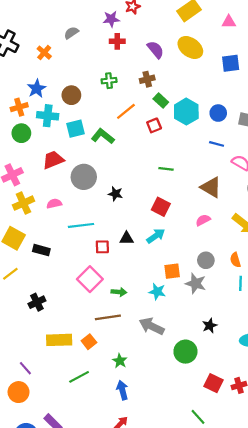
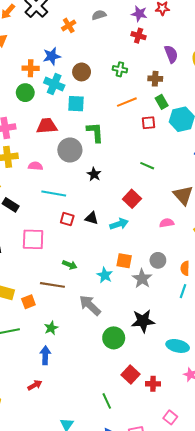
green L-shape: (103, 136) -> (95, 132), moved, turned 30
pink square: (90, 279) -> (33, 239), moved, turned 30
black star: (210, 326) -> (143, 321), size x1.6

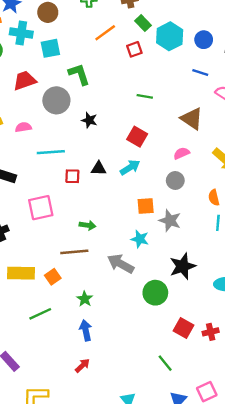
gray circle: (158, 260) -> (175, 180), moved
cyan star: (105, 275) -> (140, 239), moved

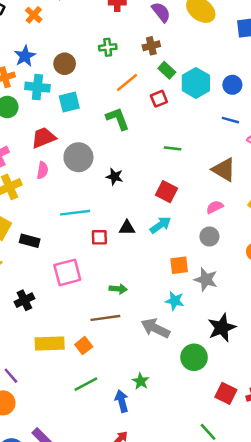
green L-shape: (79, 74) -> (118, 119), moved
pink semicircle: (23, 127) -> (42, 170), moved, turned 112
green star: (85, 299) -> (141, 381), moved
green line: (40, 314) -> (86, 384), moved

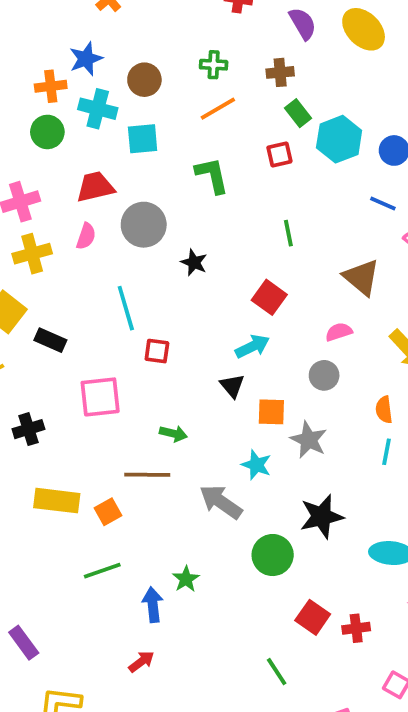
orange line: (127, 83) -> (218, 109), moved
green line: (172, 148) -> (288, 233), turned 63
cyan line: (75, 213) -> (126, 308), turned 72
black triangle: (127, 228) -> (232, 386), moved, turned 42

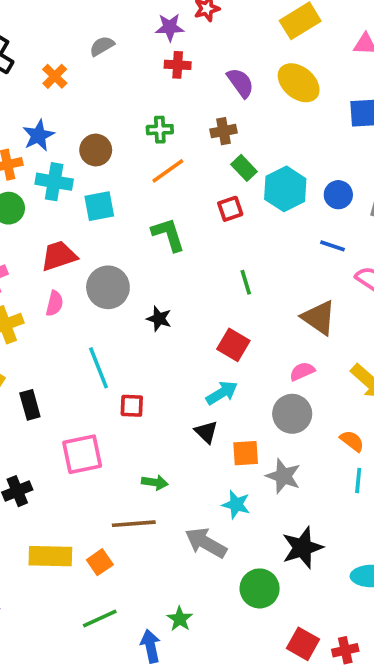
black rectangle: (50, 340) -> (30, 405), turned 56
gray circle: (324, 375) -> (292, 414), size x1.4
orange semicircle: (384, 410) -> (352, 441), turned 140

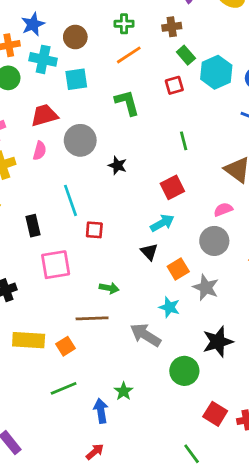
red square: (233, 345) -> (172, 187), turned 30
black rectangle: (30, 405) -> (33, 226), moved
orange square: (246, 453) -> (178, 269), turned -30

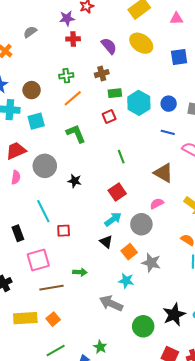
green rectangle: (186, 55) -> (115, 93), turned -48
gray circle: (214, 241) -> (141, 224), moved
brown line: (92, 318) -> (52, 288), moved
black star: (218, 342) -> (174, 315), moved

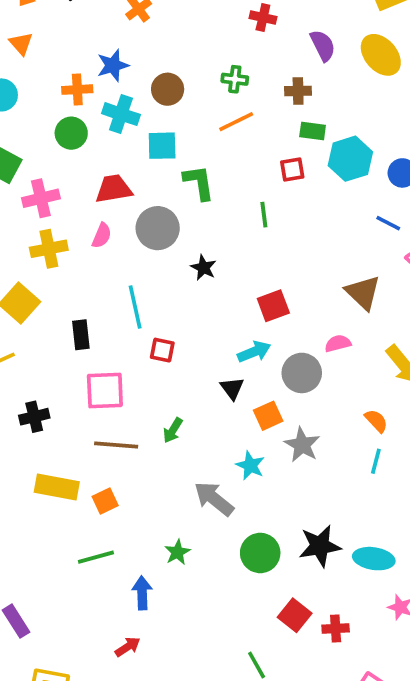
green L-shape: (76, 134) -> (199, 182), moved
green line: (121, 157) -> (264, 215), moved
green arrow: (80, 272) -> (173, 430), turned 104
green star: (100, 347) -> (177, 552), moved

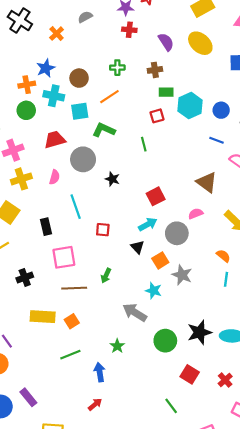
orange line: (236, 122) -> (109, 97), moved
green L-shape: (199, 182) -> (104, 130), turned -50
pink semicircle: (102, 236) -> (55, 177), moved
red square: (162, 350) -> (103, 230), moved
red cross: (336, 628) -> (225, 380), moved, turned -32

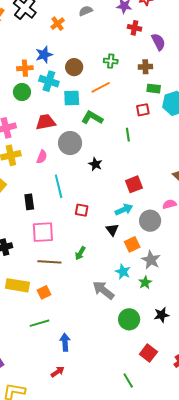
red cross: (129, 30) -> (134, 28), moved
black star: (199, 332) -> (162, 315), size x0.7
green star: (117, 346) -> (145, 282), moved

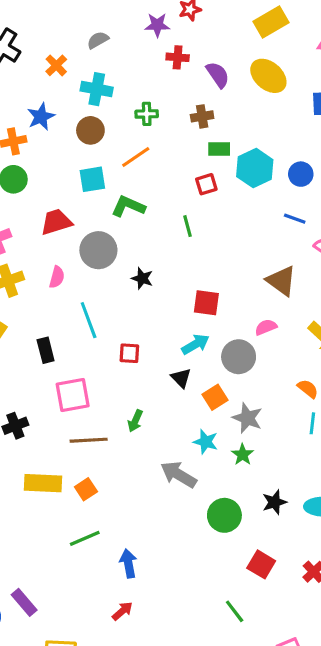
cyan cross: (49, 81) -> (97, 89), moved
red square: (134, 184) -> (206, 303), turned 36

